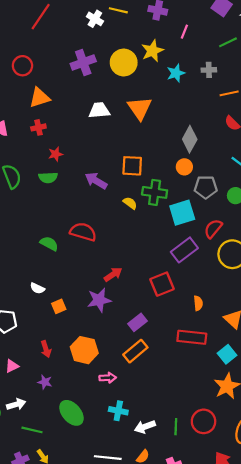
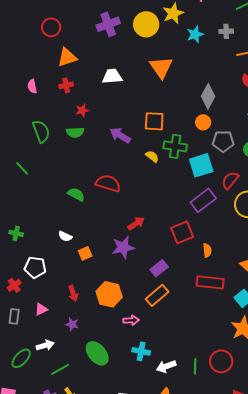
white trapezoid: (99, 110) -> (112, 76), moved
orange semicircle: (198, 303) -> (207, 250), moved
green line: (32, 430) -> (60, 369), turned -42

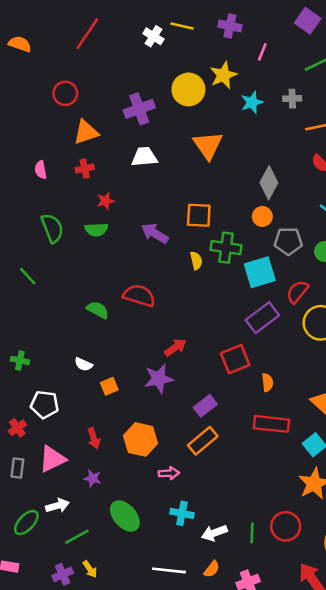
purple cross: (108, 24) -> (139, 109), moved
yellow semicircle: (152, 156) -> (196, 261), turned 40
pink triangle: (41, 309) -> (52, 459), size x1.6

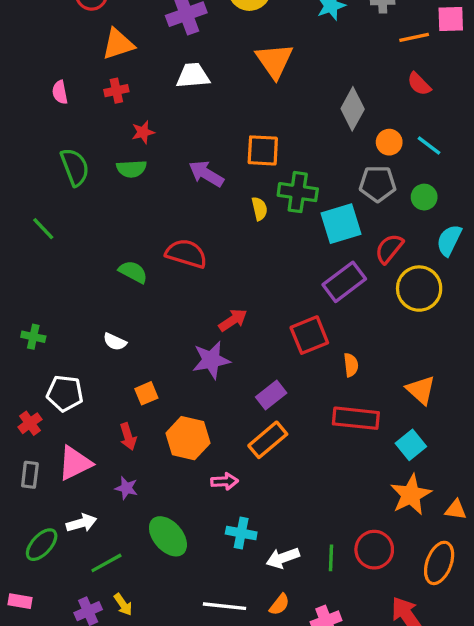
orange circle: (262, 217) -> (389, 142), moved
orange square: (109, 386) -> (146, 393), moved

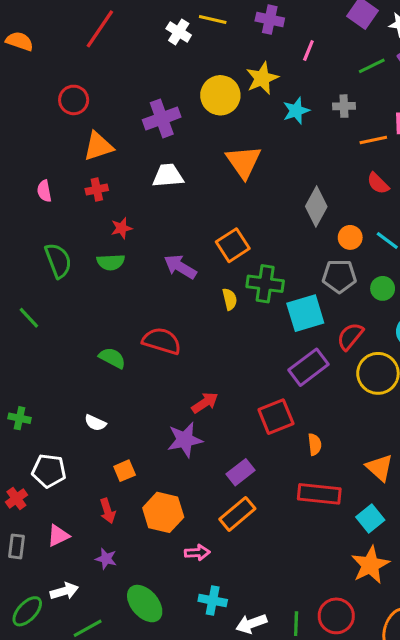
orange square: (263, 150) -> (233, 245), turned -36
pink triangle: (75, 463) -> (58, 536), size x0.7

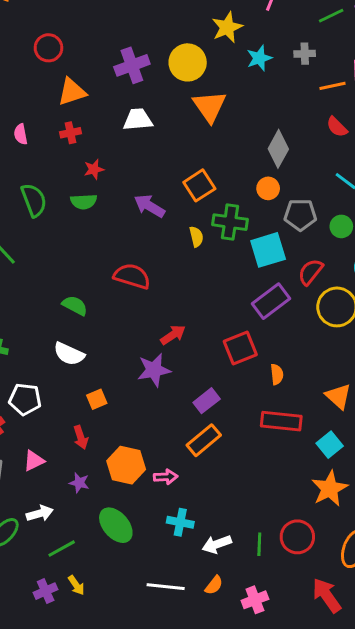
yellow circle: (220, 95) -> (188, 62), moved
orange circle: (350, 237) -> (268, 188), moved
green semicircle: (112, 358) -> (75, 306), moved
white semicircle: (95, 423) -> (69, 354), size x1.5
orange hexagon: (163, 512) -> (126, 465), moved

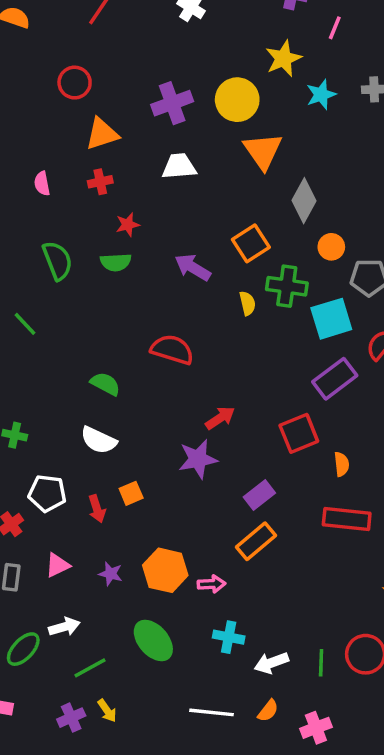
gray diamond: (278, 149) -> (304, 201), moved
red arrow: (81, 437) -> (97, 509), moved
purple star: (79, 483) -> (111, 574), moved

